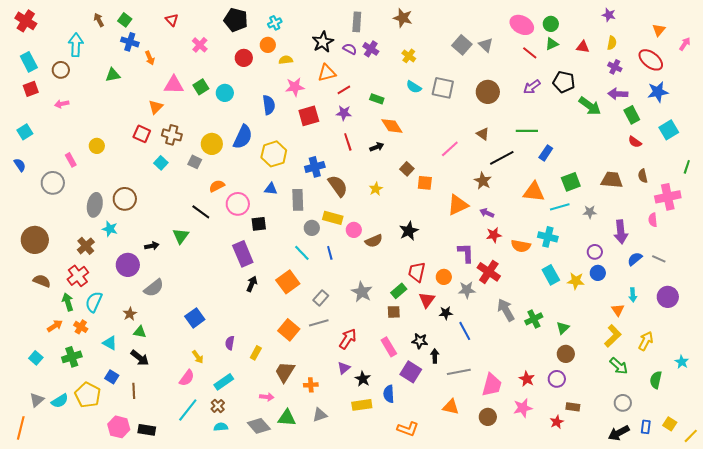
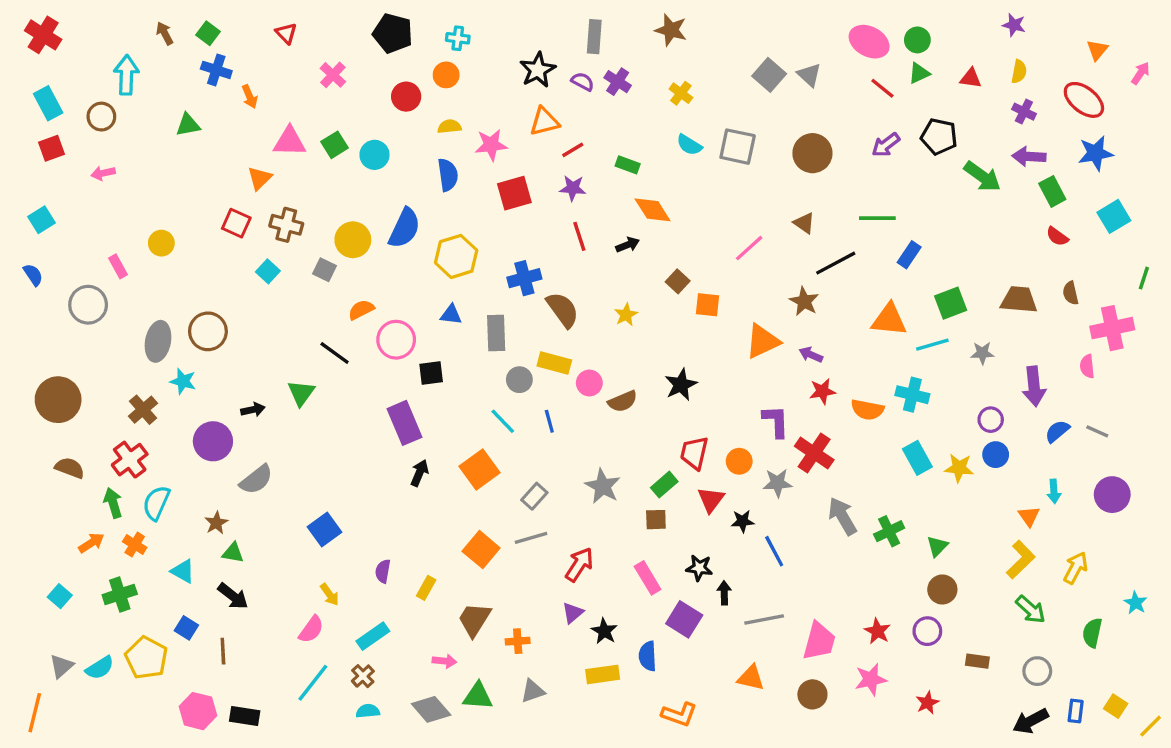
cyan cross: (275, 23) -> (458, 38), turned 32
yellow semicircle: (286, 60) -> (449, 127), moved
brown rectangle: (573, 407) -> (977, 661), moved

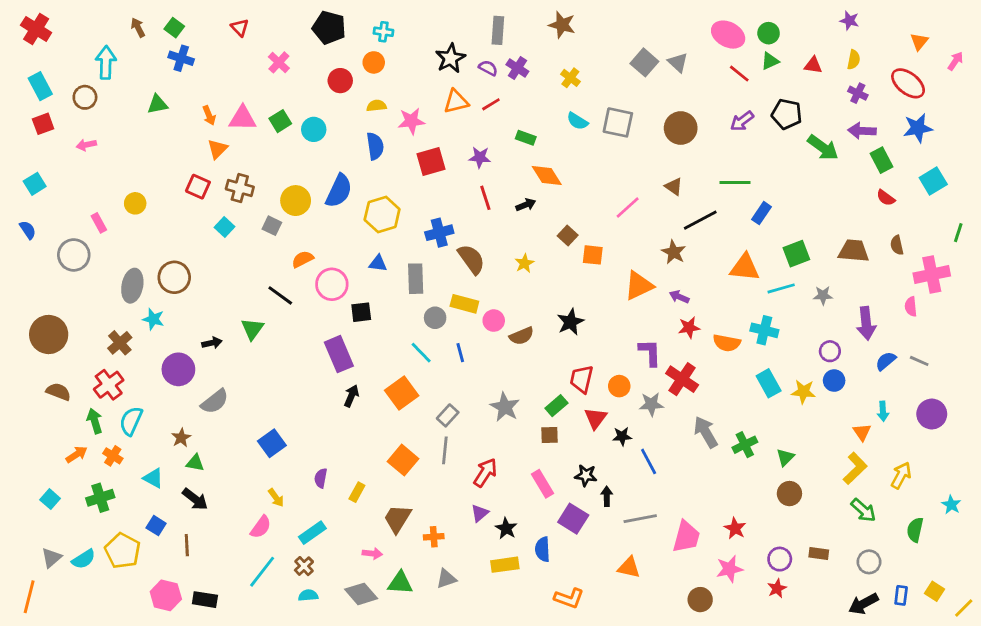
orange arrow: (250, 97) -> (209, 115), moved
red line: (573, 150) -> (491, 104), moved
gray line: (531, 538) -> (445, 450), turned -68
purple circle: (927, 631) -> (780, 559), moved
brown circle: (812, 694) -> (700, 600), moved

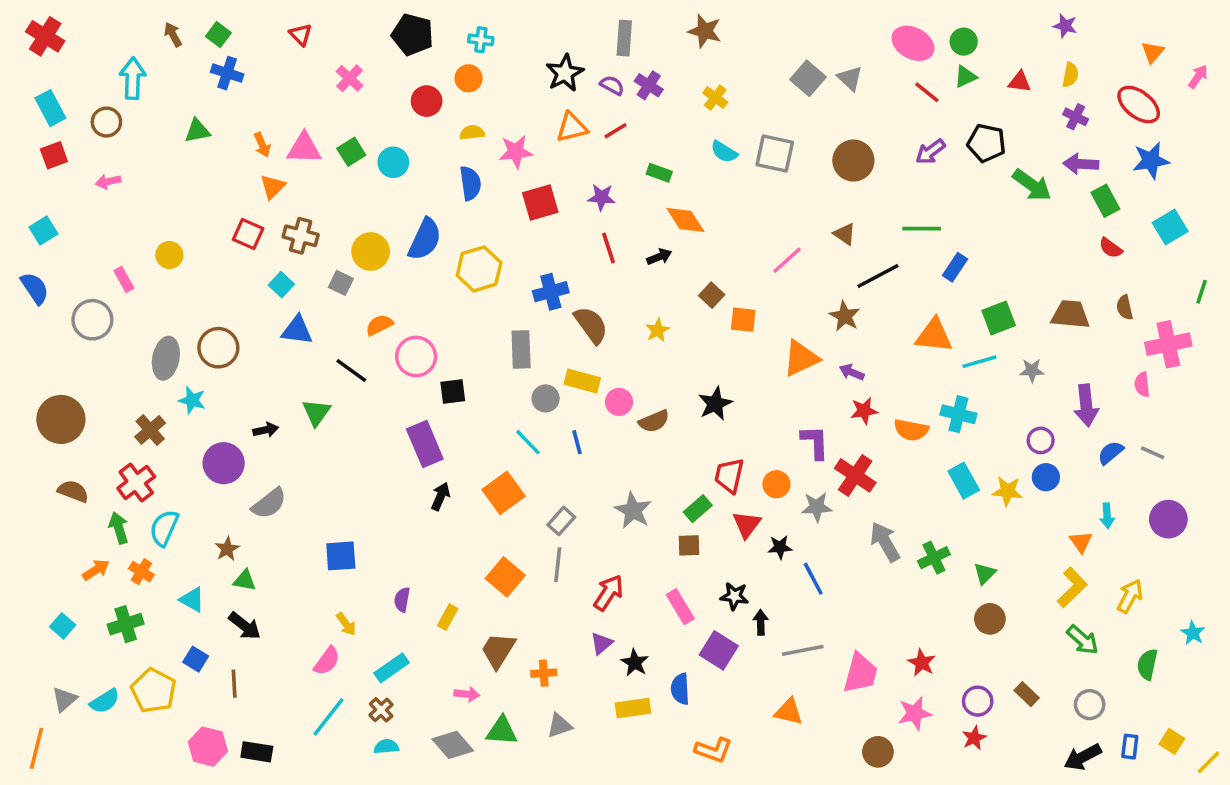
blue semicircle: (28, 230) -> (35, 288), size x1.4
blue triangle: (378, 263) -> (297, 330), moved, size x1.4
blue square: (272, 443) -> (341, 556), turned 32
brown rectangle: (819, 554) -> (1027, 694), turned 36

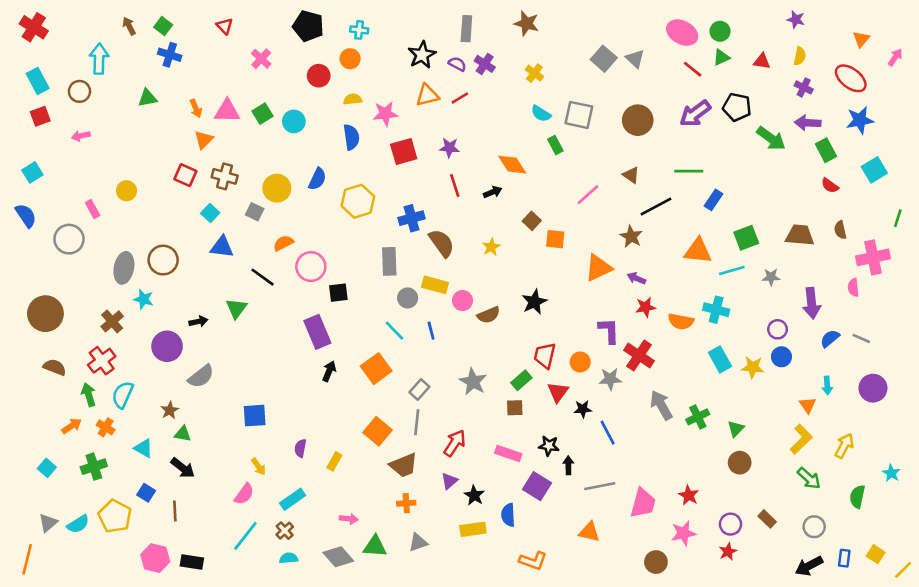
purple arrow: (930, 152) -> (695, 114), size x1.4
green rectangle: (659, 173) -> (555, 145), moved, turned 42
blue semicircle: (425, 239) -> (317, 179), size x0.7
pink rectangle: (680, 607) -> (508, 454), turned -40
brown trapezoid: (498, 650) -> (404, 465), moved, turned -144

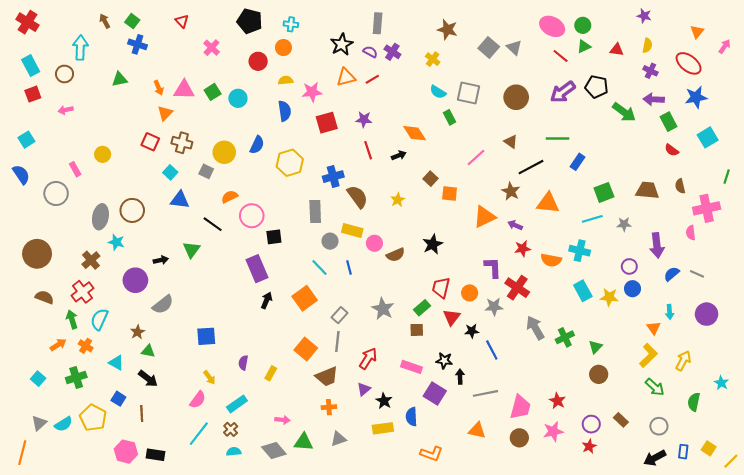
brown star: (527, 23) -> (447, 30), moved
orange triangle: (698, 251) -> (548, 203), moved
brown circle: (656, 562) -> (519, 438), moved

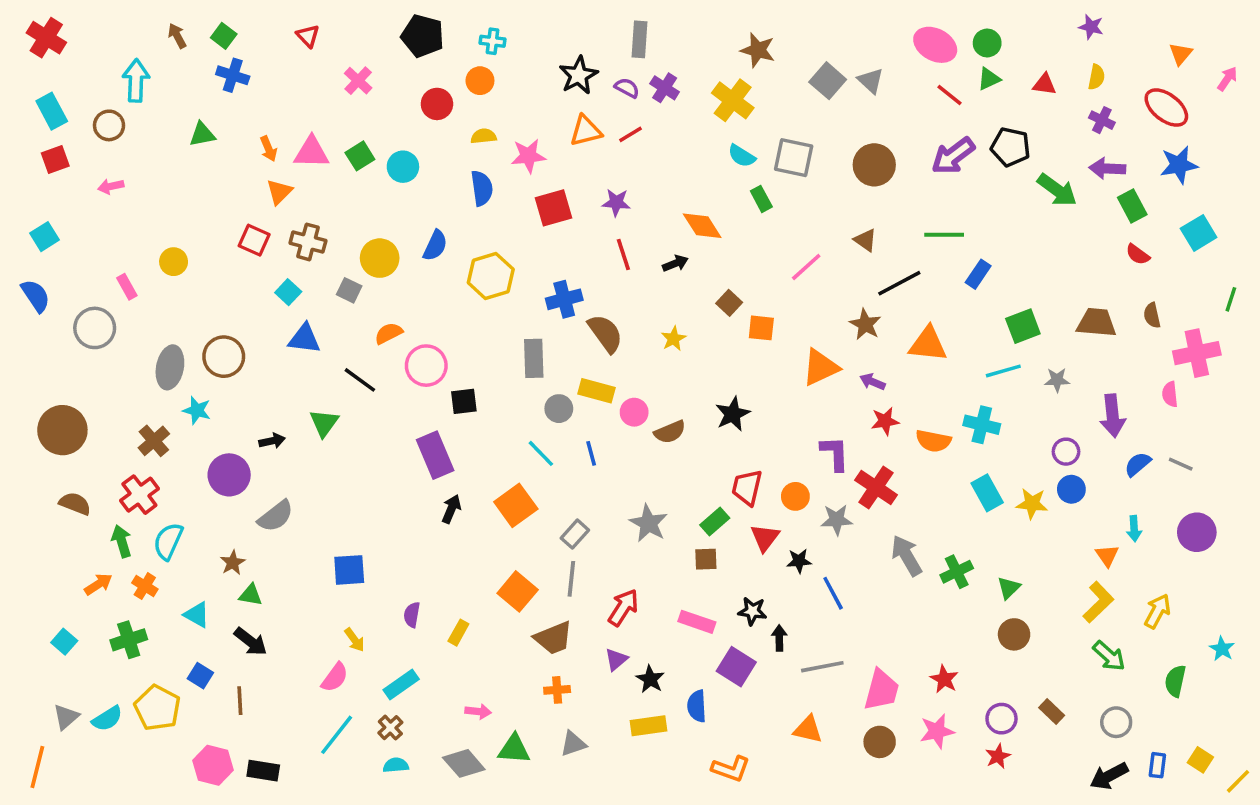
yellow cross: (433, 59) -> (733, 100), size x1.6

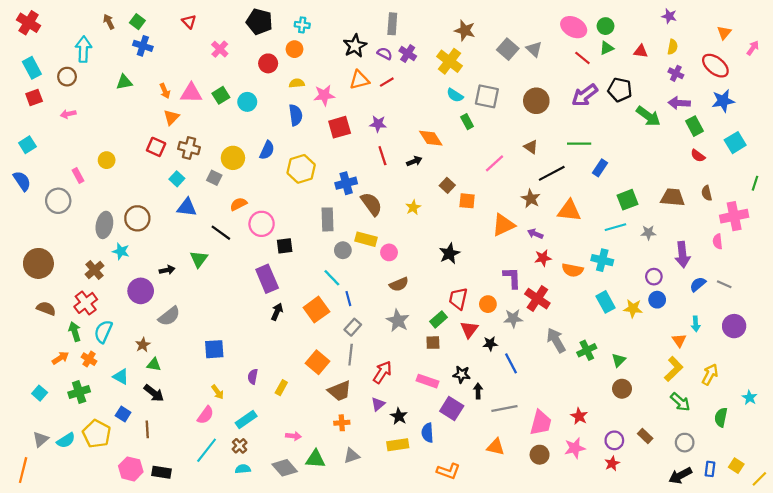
brown semicircle: (670, 432) -> (399, 284), moved
blue line: (591, 453) -> (348, 299), moved

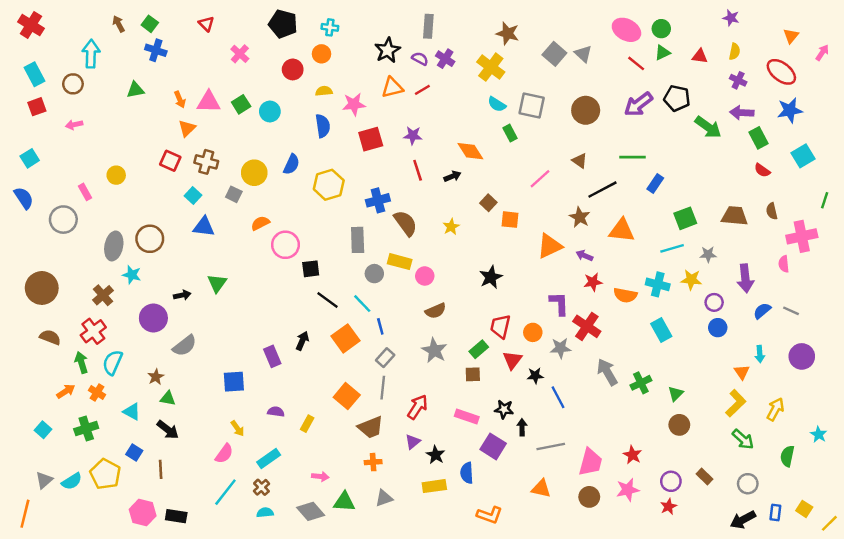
black line: (221, 233) -> (327, 300), moved
purple rectangle: (267, 279) -> (272, 356), moved, size x0.7
yellow star: (633, 308) -> (691, 280), moved
purple semicircle: (253, 377) -> (276, 412), turned 88

